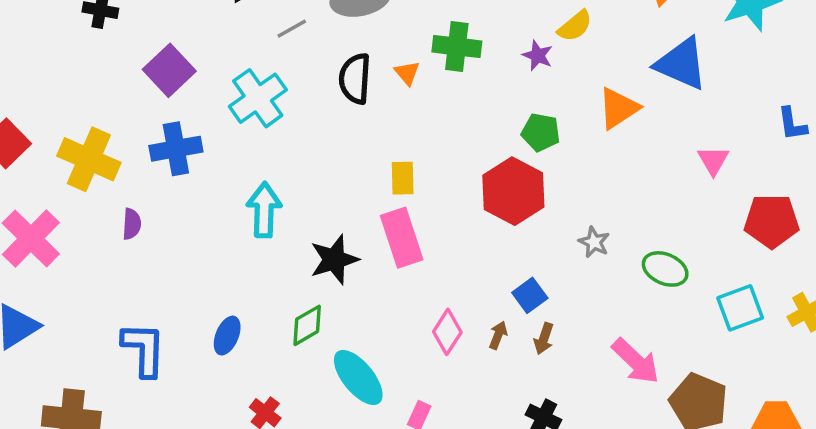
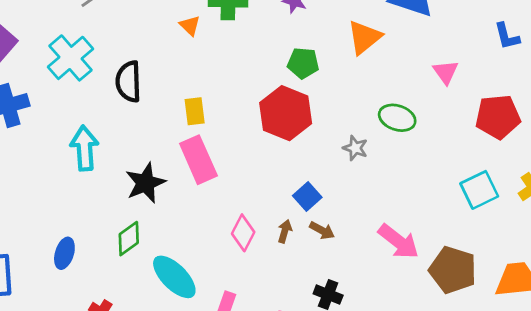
black semicircle: (355, 79) -> (129, 82), moved
green ellipse: (665, 269) -> (397, 118), moved
brown arrow: (544, 339) -> (322, 230), turned -75

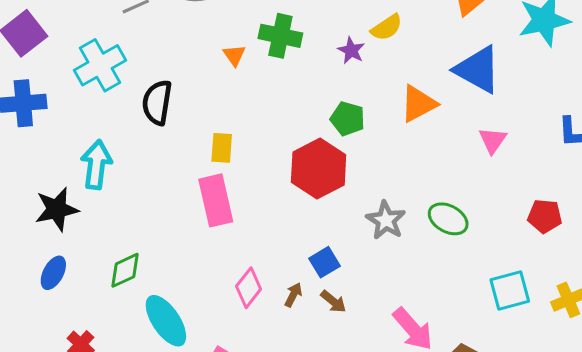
pink triangle: (446, 72) -> (493, 140), moved
red pentagon: (498, 117) -> (545, 216), size x0.7
green ellipse: (397, 118) -> (448, 219), moved
gray star: (355, 148) -> (386, 220), size x1.4
black star: (145, 183) -> (57, 209), moved

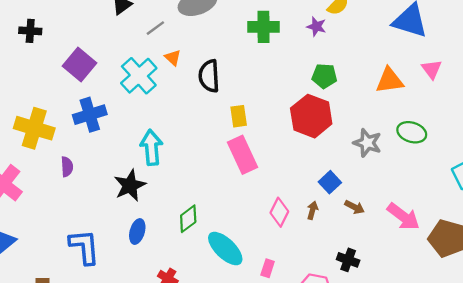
orange triangle: (234, 55) -> (173, 58), moved
black semicircle: (157, 102) -> (209, 76), moved
orange triangle: (418, 104) -> (390, 80), moved, turned 32
brown arrow: (333, 301) -> (355, 207), moved

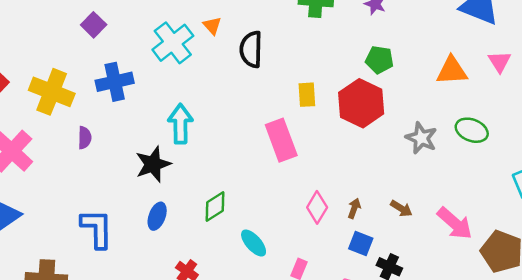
purple square: (79, 64) -> (94, 25), moved, size x0.7
yellow rectangle: (239, 116) -> (307, 95), moved
blue square: (330, 182) -> (361, 244), moved, turned -30
cyan ellipse: (225, 249) -> (254, 243), size x0.7

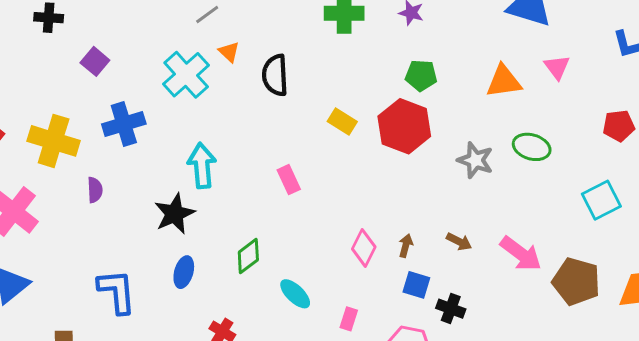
yellow rectangle: (307, 95) -> (342, 121), turned -50
pink rectangle: (281, 140) -> (289, 180), moved, size x0.6

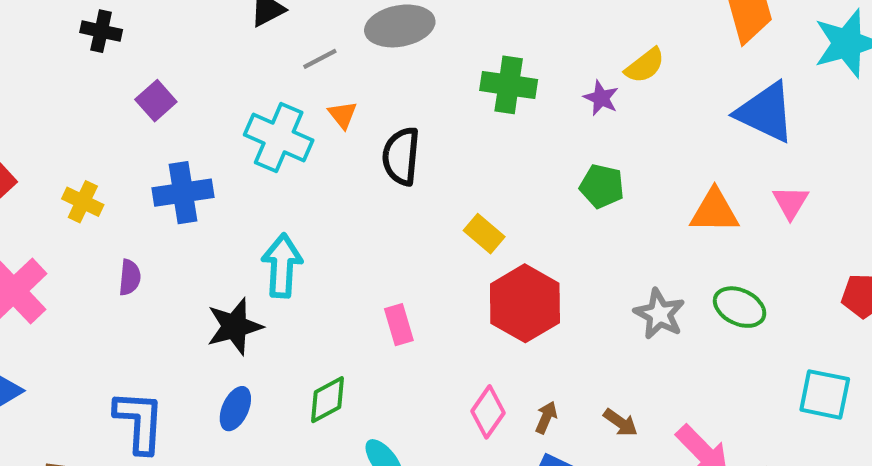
cyan cross: (186, 75) -> (279, 137), turned -33
red hexagon: (404, 126) -> (525, 303), moved
yellow cross: (54, 141) -> (83, 202), size x0.6
pink rectangle: (289, 180) -> (399, 325), moved
cyan square: (601, 200) -> (825, 394), turned 30

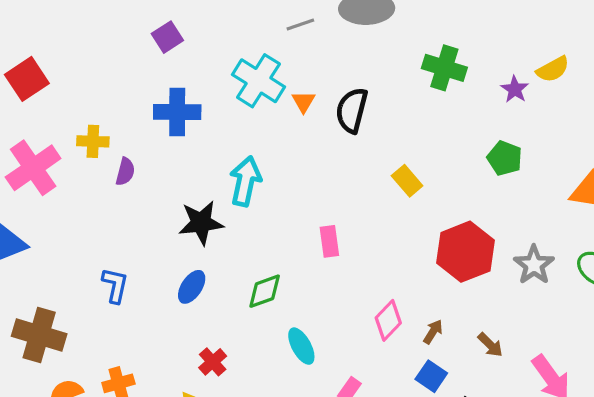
orange triangle: (343, 115) -> (303, 102), moved
yellow cross: (83, 202) -> (93, 141), moved, turned -32
red hexagon: (525, 303) -> (465, 252), moved
blue L-shape: (139, 422) -> (115, 285), size x0.7

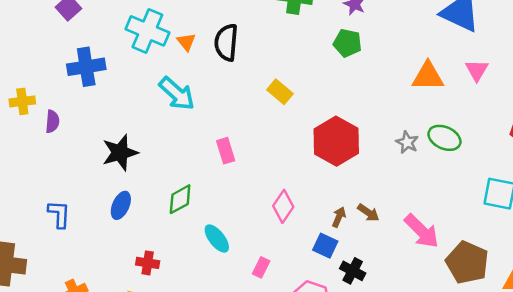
green pentagon: (505, 158) -> (347, 43), moved
cyan arrow: (245, 181) -> (177, 94), moved, turned 129
gray star: (534, 265) -> (407, 142), moved, size x0.7
brown arrow: (433, 332) -> (339, 217), moved
red cross: (213, 362) -> (148, 263), turned -30

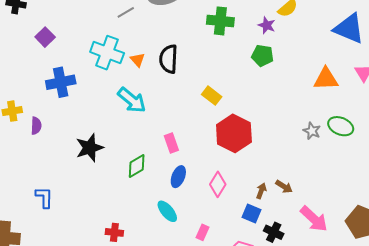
red hexagon: (336, 141) -> (234, 133), moved
green diamond: (180, 199) -> (137, 166), moved
blue ellipse: (121, 205) -> (178, 177), moved
pink arrow: (422, 231) -> (314, 219), moved

